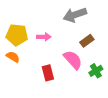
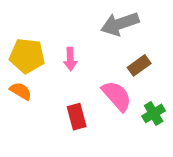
pink arrow: (44, 37) -> (70, 59), turned 88

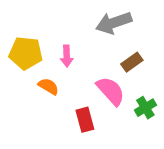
orange semicircle: (21, 91) -> (48, 86), moved
red rectangle: (77, 117) -> (85, 120), moved

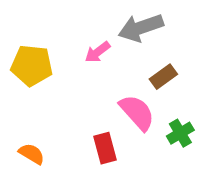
pink arrow: (67, 56) -> (98, 52), moved, turned 55
orange semicircle: (48, 86) -> (32, 154), moved

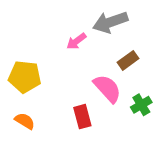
yellow pentagon: (32, 65) -> (25, 77), moved

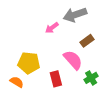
yellow pentagon: (25, 77) -> (29, 63), moved
green cross: (141, 105) -> (91, 78), moved

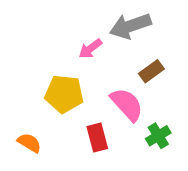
yellow pentagon: (29, 63) -> (64, 94), moved

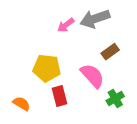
pink arrow: (90, 49) -> (66, 25), moved
red rectangle: (97, 138) -> (59, 96), moved

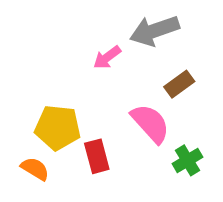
pink arrow: (66, 25) -> (107, 57), moved
yellow pentagon: (47, 68) -> (58, 127), moved

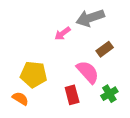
red rectangle: (97, 156) -> (72, 95), moved

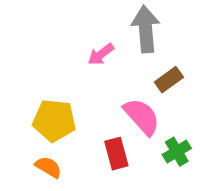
gray arrow: (90, 18) -> (146, 29), turned 104
orange semicircle: (20, 99) -> (48, 167), moved

